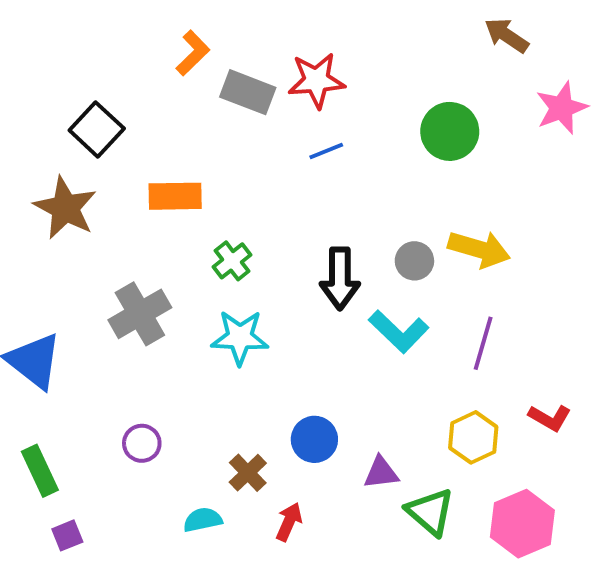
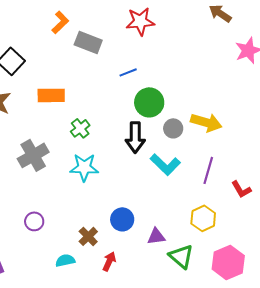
red star: (316, 80) -> (140, 21), moved
green circle: (450, 131) -> (149, 102), moved
red L-shape: (550, 418) -> (241, 189), moved, turned 30

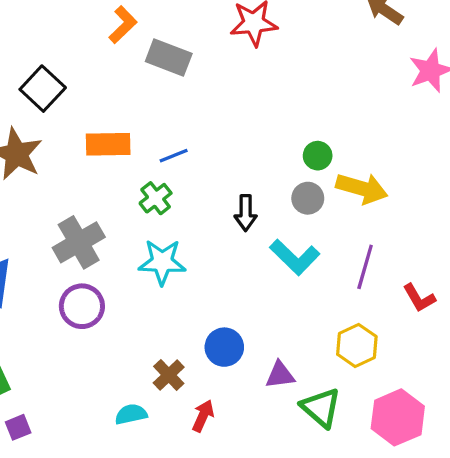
blue line: (128, 72) -> (174, 156), moved
green circle: (149, 102) -> (318, 156), moved, size x0.6
black arrow: (135, 137) -> (246, 213), size x0.7
purple circle: (34, 221) -> (82, 306), moved, size x1.4

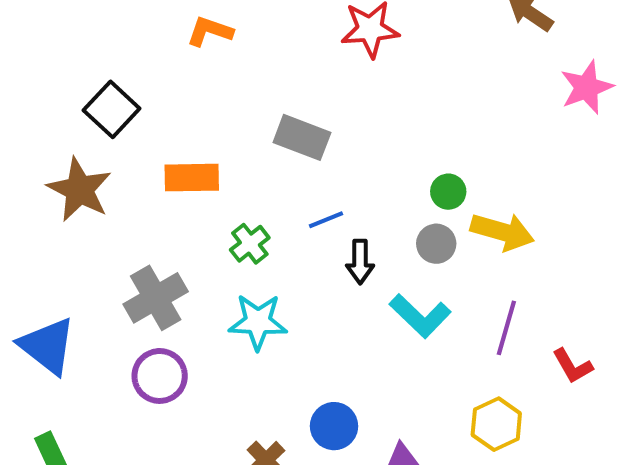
orange L-shape: (123, 25) -> (210, 31), turned -117
gray rectangle: (169, 57) -> (302, 137), moved
blue line: (174, 156) -> (326, 220), moved

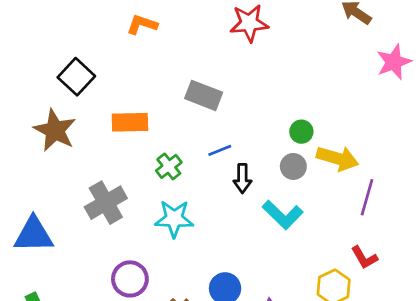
purple line: (506, 328) -> (367, 197), moved
blue triangle: (47, 346) -> (33, 235), turned -39
red L-shape: (573, 366) -> (364, 258), moved
purple circle: (160, 376) -> (130, 279), moved

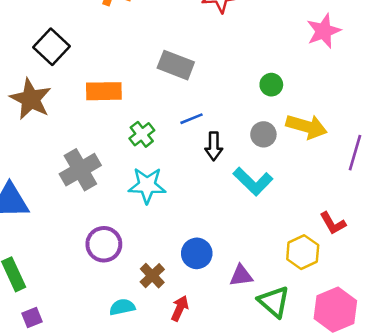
pink star: (394, 62) -> (324, 31), moved
green circle: (301, 132) -> (271, 85), moved
purple line: (367, 197) -> (355, 153), moved

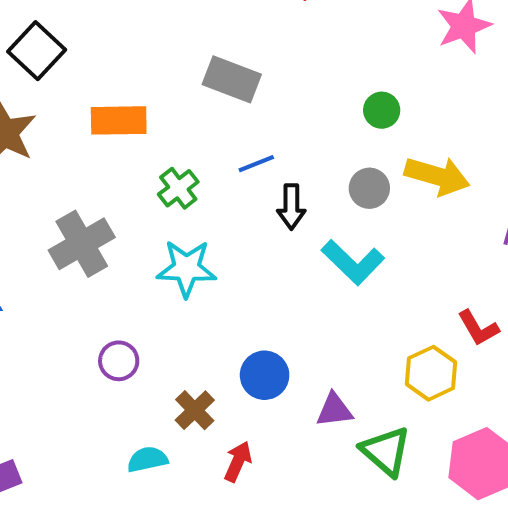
purple circle: (104, 244) -> (119, 361), size x0.7

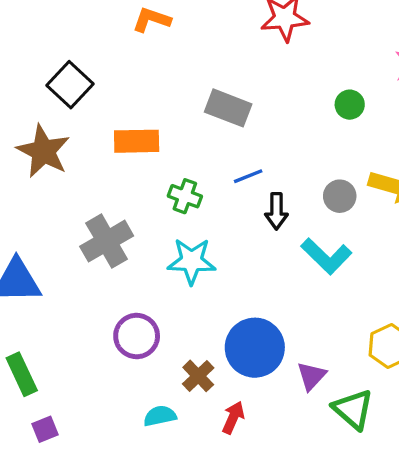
green circle: (382, 110) -> (350, 105), moved
green cross: (178, 188) -> (185, 196), turned -32
purple circle: (119, 361) -> (137, 336), size x1.4
blue circle: (265, 375) -> (255, 348), size x1.5
purple triangle: (334, 410) -> (311, 376), turned -40

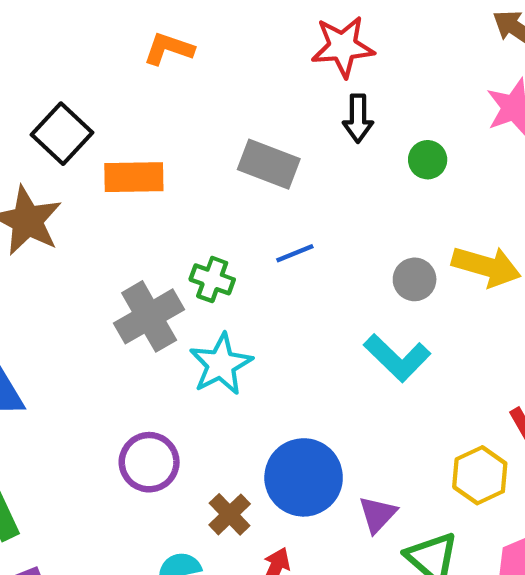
orange rectangle: (137, 141) -> (134, 177), moved
black arrow: (276, 211) -> (358, 118), moved
gray cross: (107, 241) -> (149, 316), moved
cyan star: (192, 261) -> (221, 364), turned -30

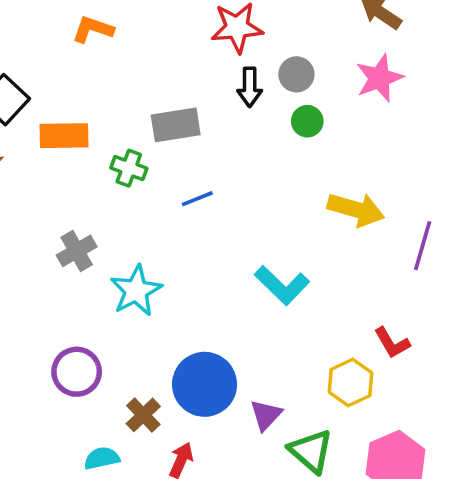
gray rectangle: (269, 164) -> (176, 125), turned -30
green cross: (212, 279) -> (129, 168), moved
gray circle: (415, 279) -> (296, 74), moved
gray cross: (149, 316) -> (77, 251), size x0.7

